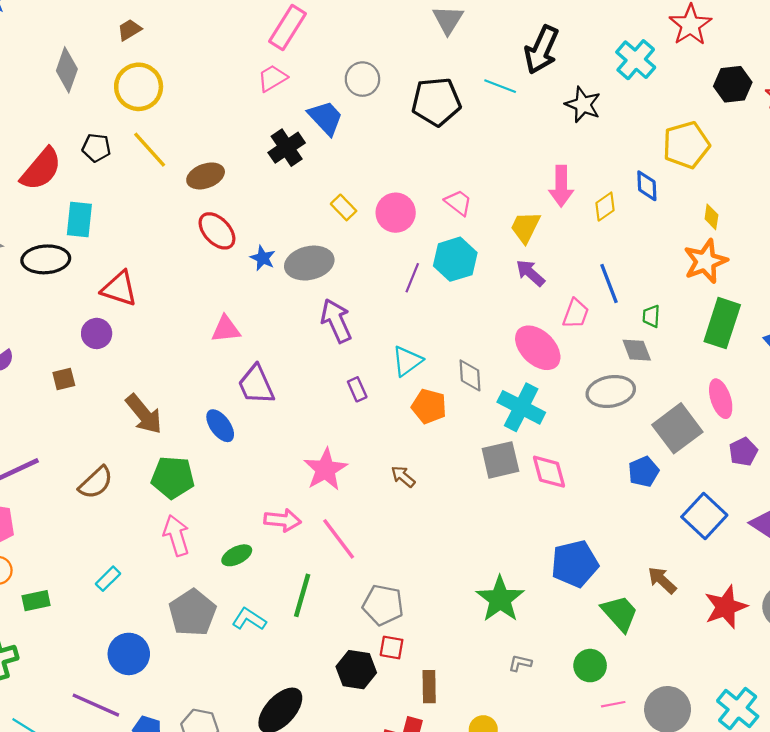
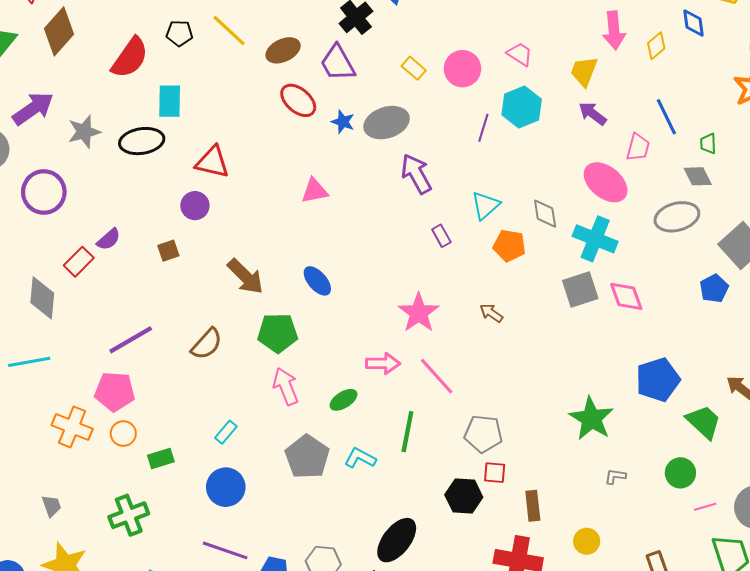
purple trapezoid: (256, 385) -> (338, 63), moved
blue circle: (129, 654) -> (226, 487), moved

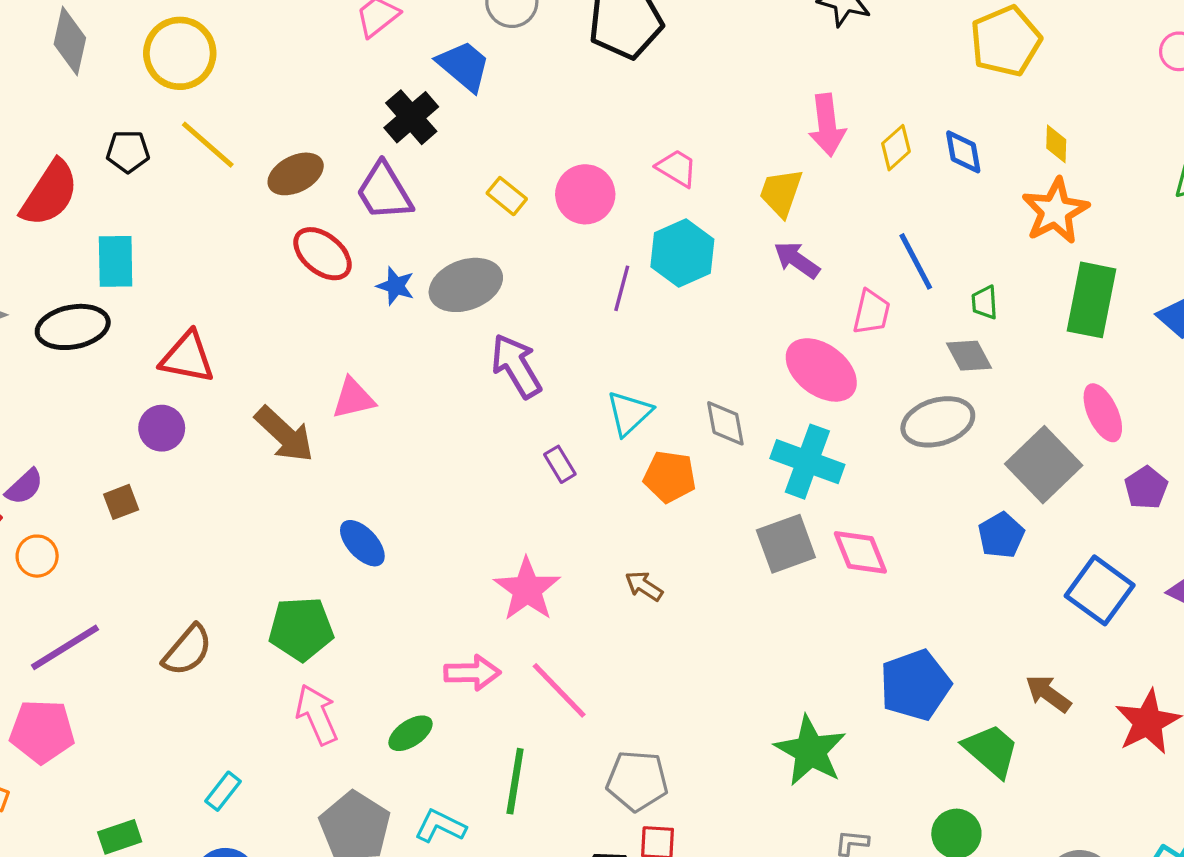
blue diamond: (693, 23) -> (963, 152), moved
brown arrow: (245, 276) -> (284, 434), moved
orange circle: (123, 434) -> (37, 556), moved

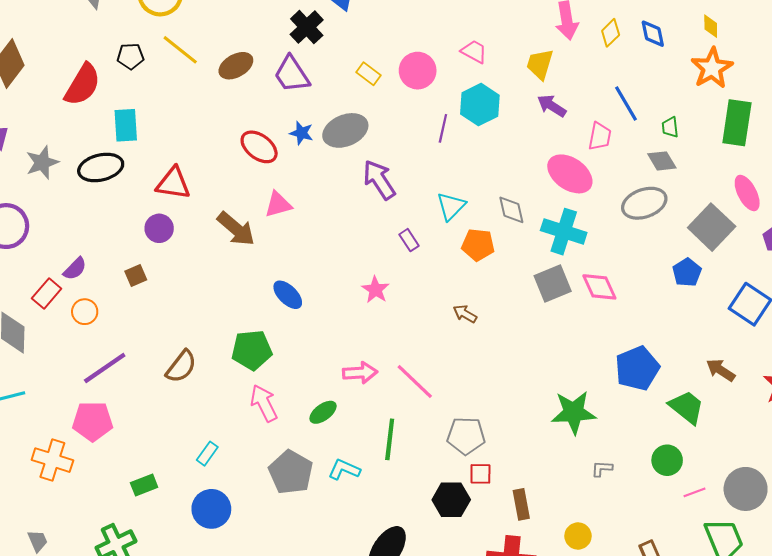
red ellipse: (323, 254) -> (259, 147), moved
pink star: (527, 589) -> (375, 290), moved, size x0.7
green star: (810, 751) -> (574, 412), turned -30

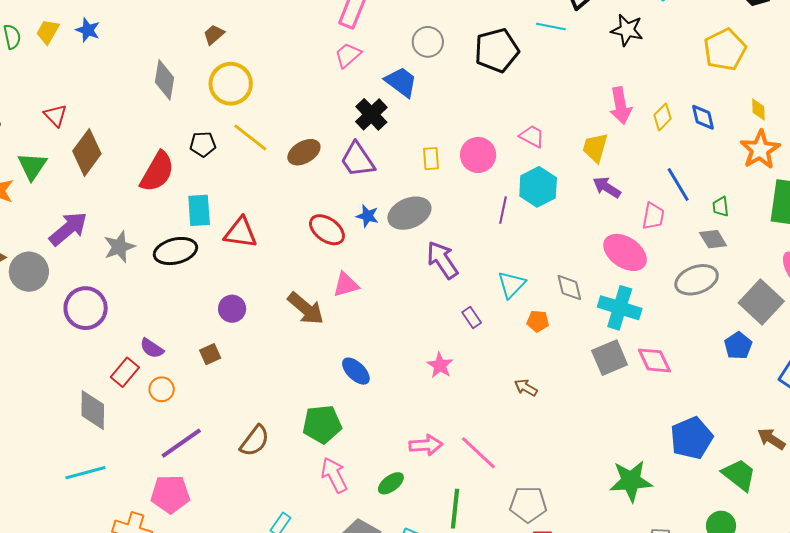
yellow rectangle: (369, 74) -> (431, 159), turned 50
red triangle: (173, 183) -> (241, 233), moved
orange pentagon: (478, 245) -> (538, 321), size x0.7
purple semicircle: (75, 269) -> (152, 348), turned 80

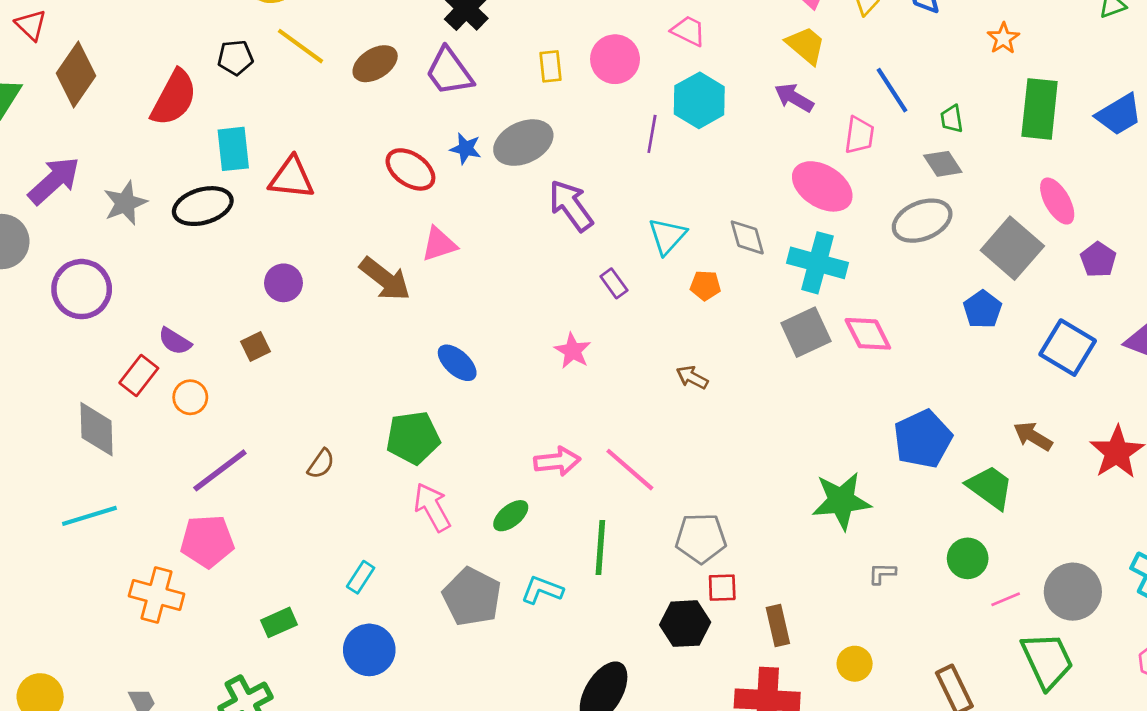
yellow trapezoid: (595, 148) -> (806, 45), moved, turned 116
orange star: (760, 150) -> (1003, 38), size x0.6
brown semicircle: (255, 441) -> (321, 464), size x0.7

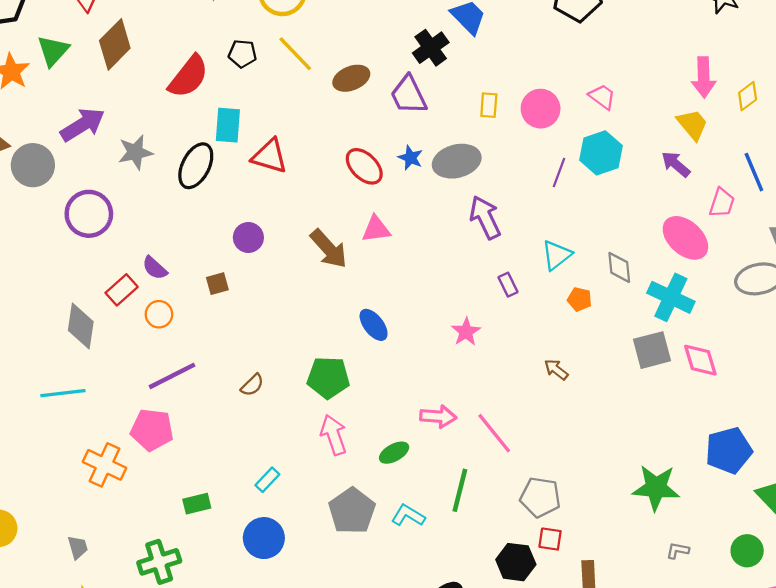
black ellipse: (203, 206) -> (196, 166), turned -57

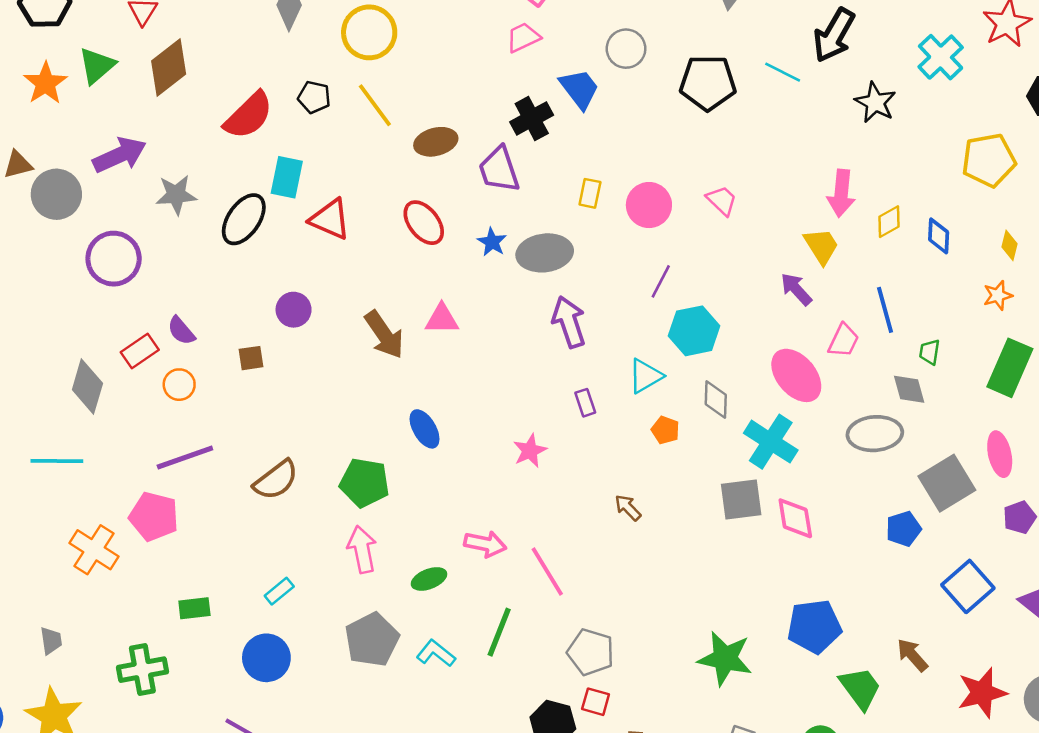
cyan hexagon: (601, 153) -> (694, 331), moved
red ellipse: (364, 166) -> (424, 223), moved
brown semicircle: (252, 385) -> (276, 480), size x1.6

